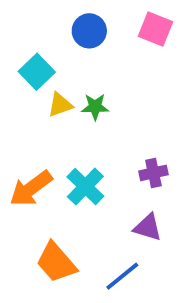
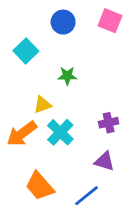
yellow triangle: (60, 105) -> (42, 105), moved

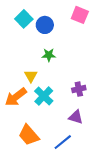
blue circle: (63, 22) -> (45, 25), moved
cyan square: (26, 51) -> (24, 19), moved
yellow triangle: (42, 105) -> (31, 76), turned -40

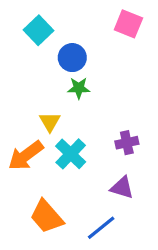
blue circle: (45, 25) -> (72, 58), moved

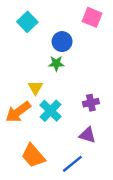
blue circle: (72, 58) -> (62, 42), moved

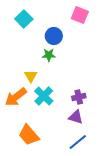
purple cross: (91, 103) -> (79, 97), moved
blue line: (72, 164) -> (78, 142), moved

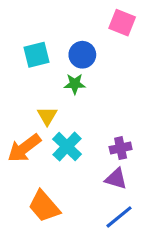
cyan square: (24, 19) -> (36, 55), moved, turned 30

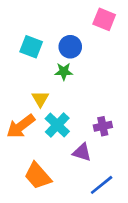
cyan square: (36, 55) -> (31, 47), turned 35
purple triangle: (116, 179) -> (82, 152), moved

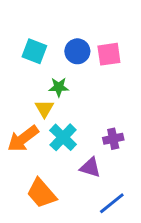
pink square: (104, 19) -> (109, 54), moved, turned -30
green star: (64, 72) -> (59, 87), moved

